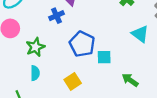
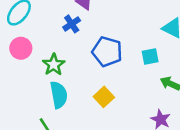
cyan square: (104, 57) -> (150, 56), moved
cyan semicircle: (35, 73) -> (59, 95), size x1.5

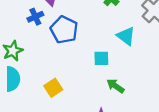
blue pentagon: (107, 52) -> (64, 30), moved

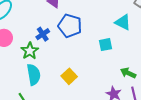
blue cross: (35, 17) -> (43, 34), moved
green arrow: (115, 86) -> (128, 73), moved

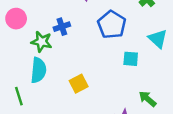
blue pentagon: (70, 26) -> (112, 25), moved
green star: (30, 51) -> (42, 42), turned 30

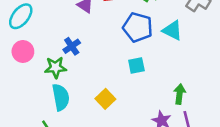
blue pentagon: (112, 25) -> (138, 27), moved
cyan square: (131, 59) -> (136, 66), moved
green arrow: (148, 99) -> (180, 94), turned 72

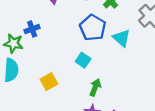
cyan square: (136, 66) -> (83, 60), turned 32
green arrow: (180, 94) -> (95, 87), moved

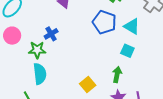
cyan square: (83, 60) -> (127, 51), moved
yellow square: (49, 82) -> (88, 85), moved

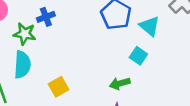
green arrow: (117, 74) -> (120, 83), turned -126
yellow square: (88, 85) -> (59, 87), moved

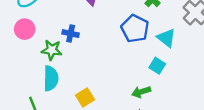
blue cross: (46, 17) -> (71, 34), turned 35

